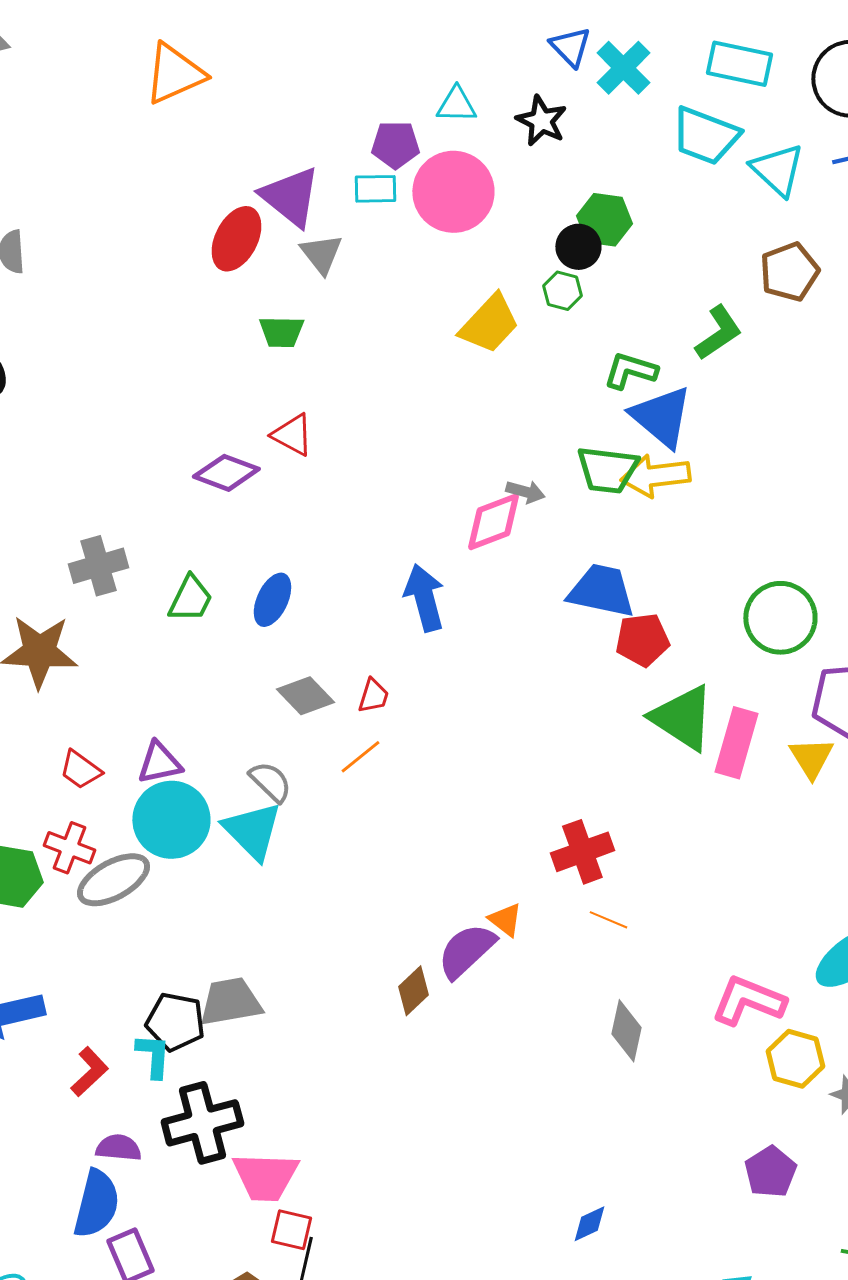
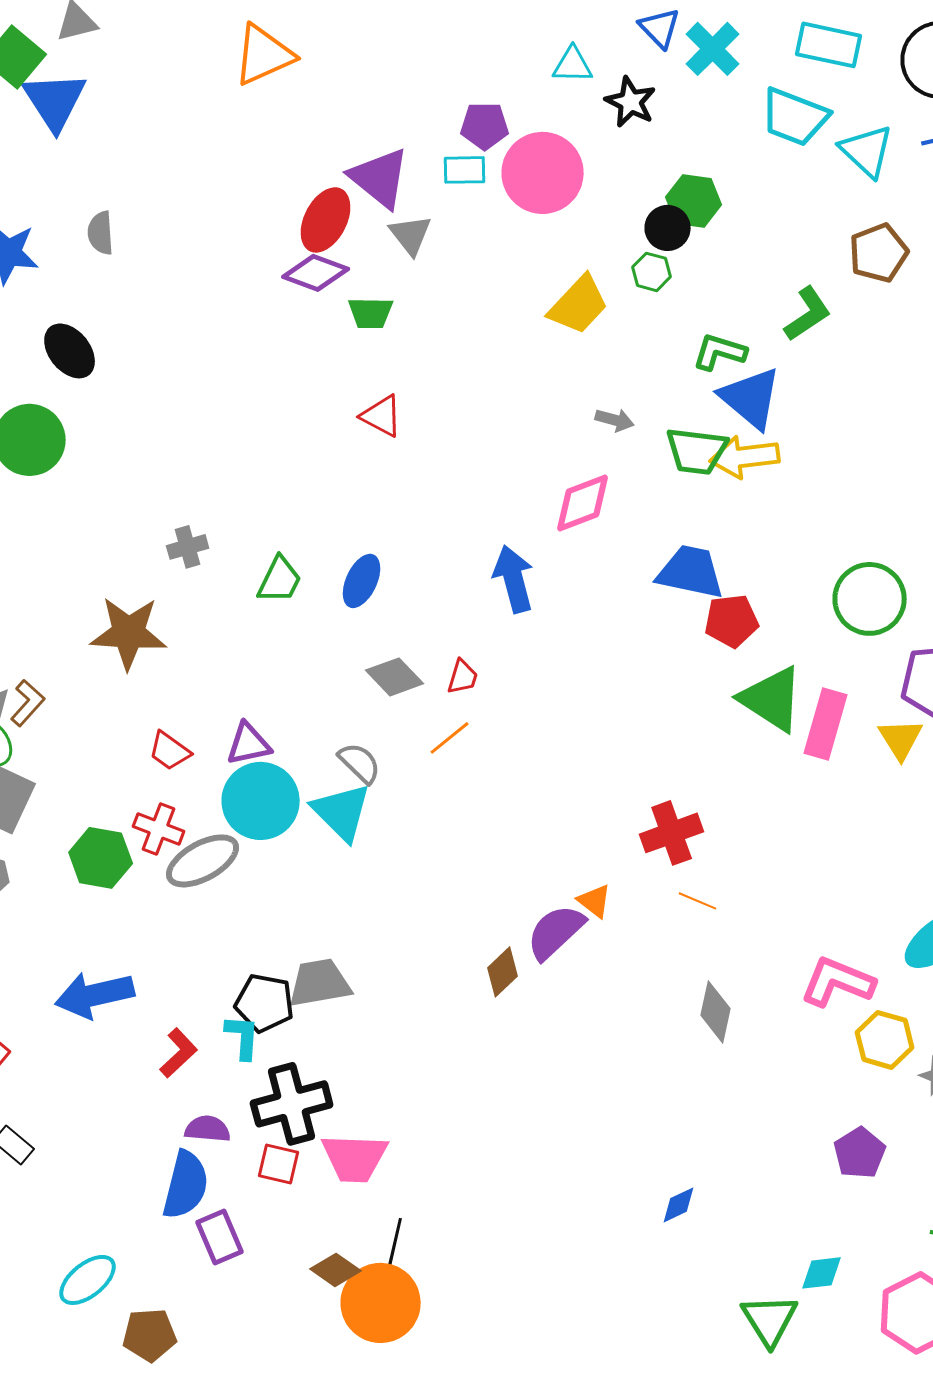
cyan triangle: (456, 105) -> (573, 65), moved
purple diamond: (226, 473) -> (316, 273), moved
gray arrow: (525, 492) -> (615, 420), moved
gray cross: (98, 566) -> (188, 547), size x0.7
red square: (291, 1230) -> (279, 1164), moved

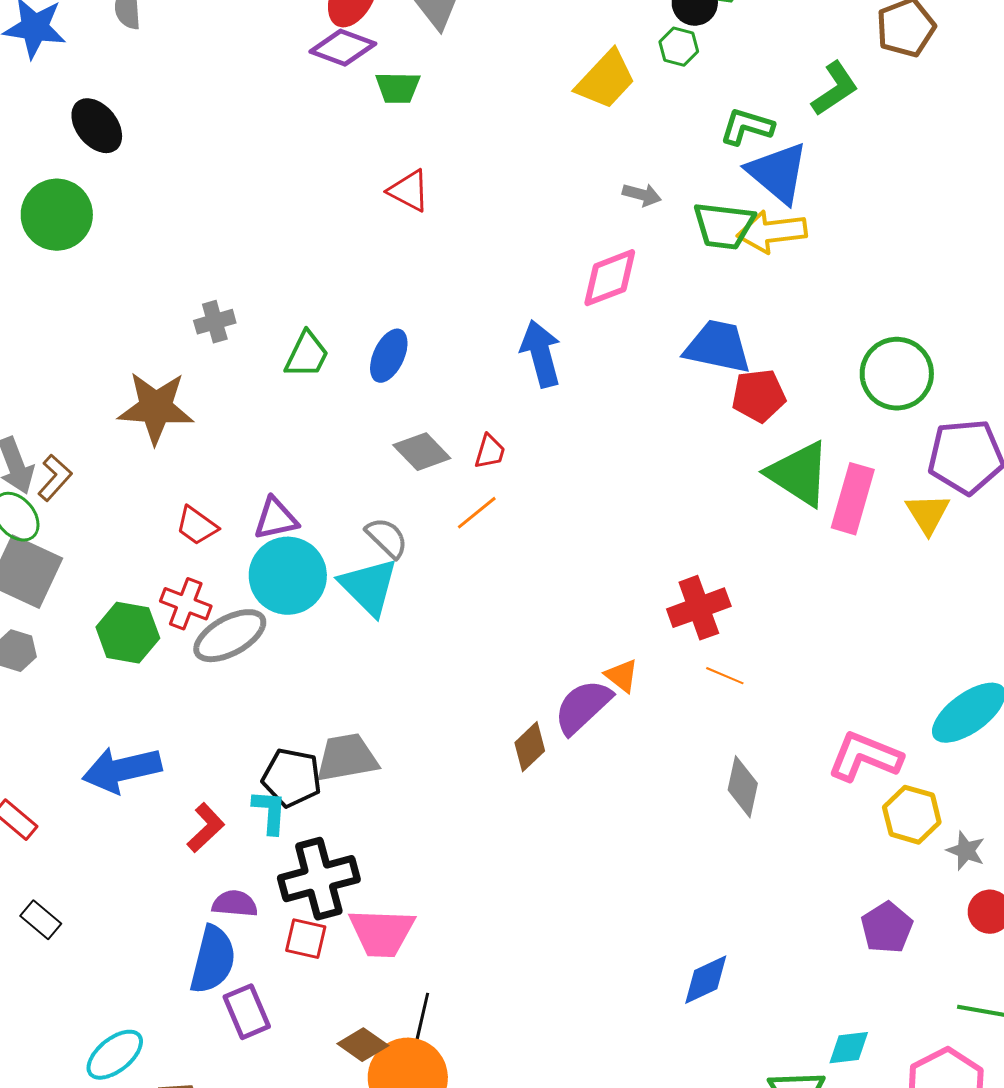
blue diamond: (679, 1205) -> (706, 980), size x1.4

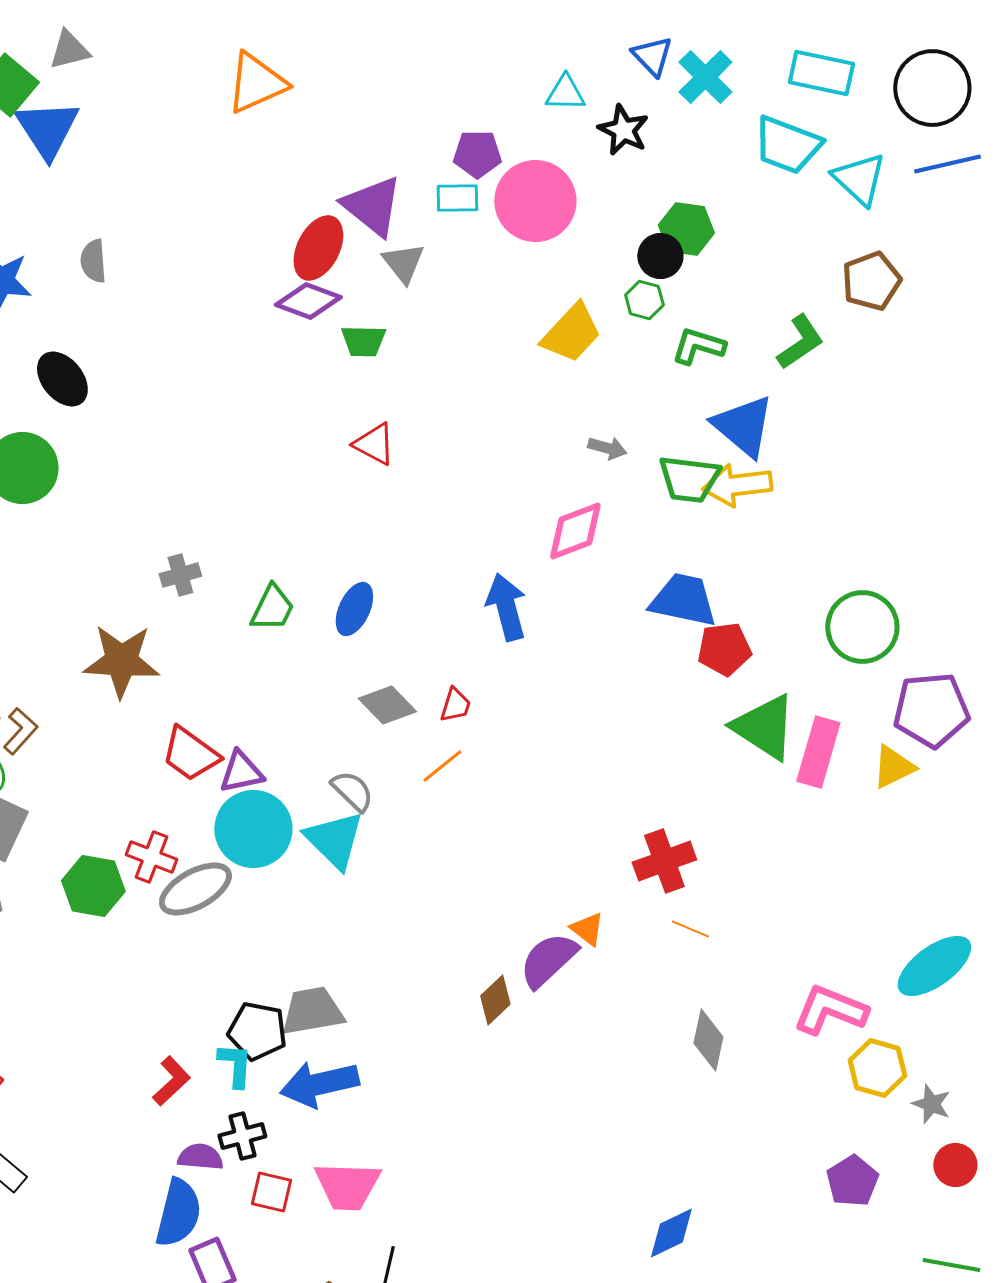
green L-shape: (747, 127) -> (698, 346), moved
yellow triangle: (928, 514) -> (893, 767), turned 36
red trapezoid: (197, 526) -> (190, 754), moved, size x1.4
blue arrow: (122, 770) -> (319, 1084), moved
black cross: (319, 879) -> (242, 1136), moved, size x0.6

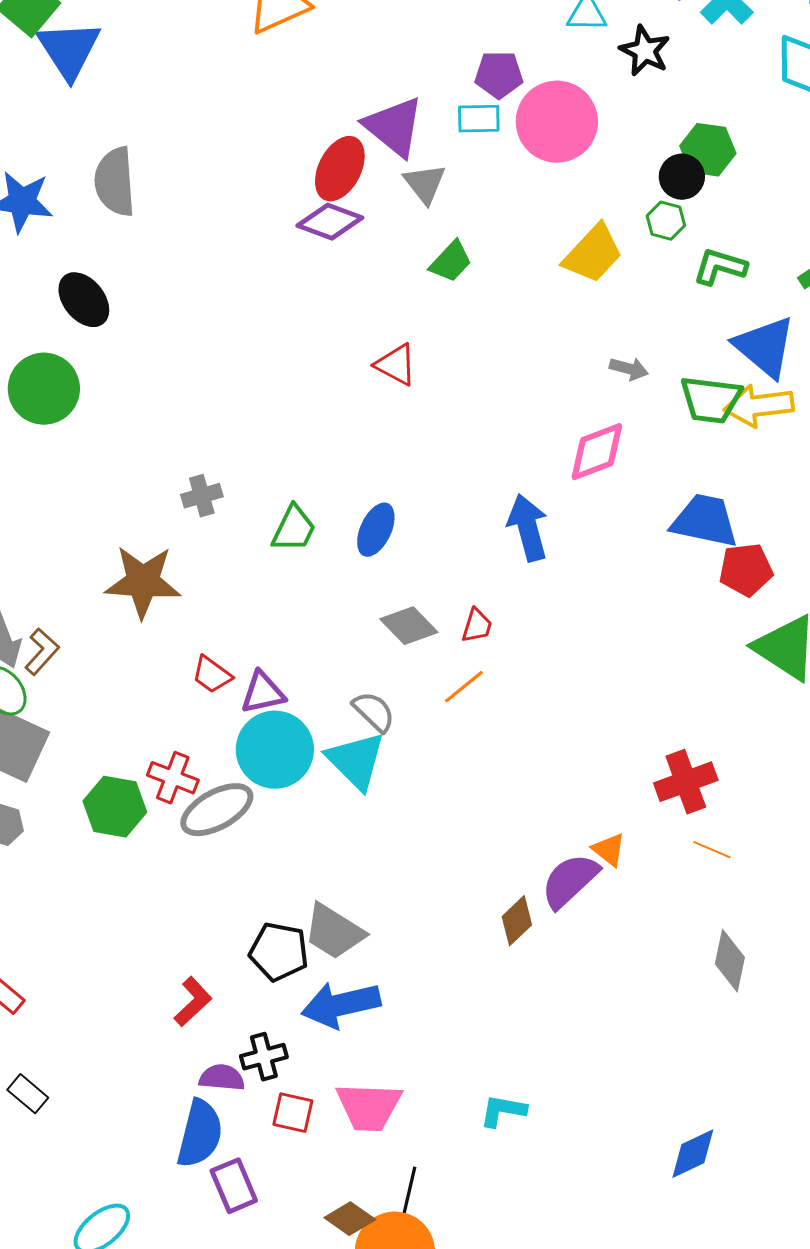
gray semicircle: (93, 261) -> (115, 182), size x1.6
green trapezoid: (363, 341) -> (451, 262), moved, turned -48
red trapezoid: (190, 754) -> (212, 675), size x0.7
gray trapezoid: (312, 1011) -> (334, 932), turned -138
cyan L-shape: (235, 1065) -> (503, 1111), moved, turned -84

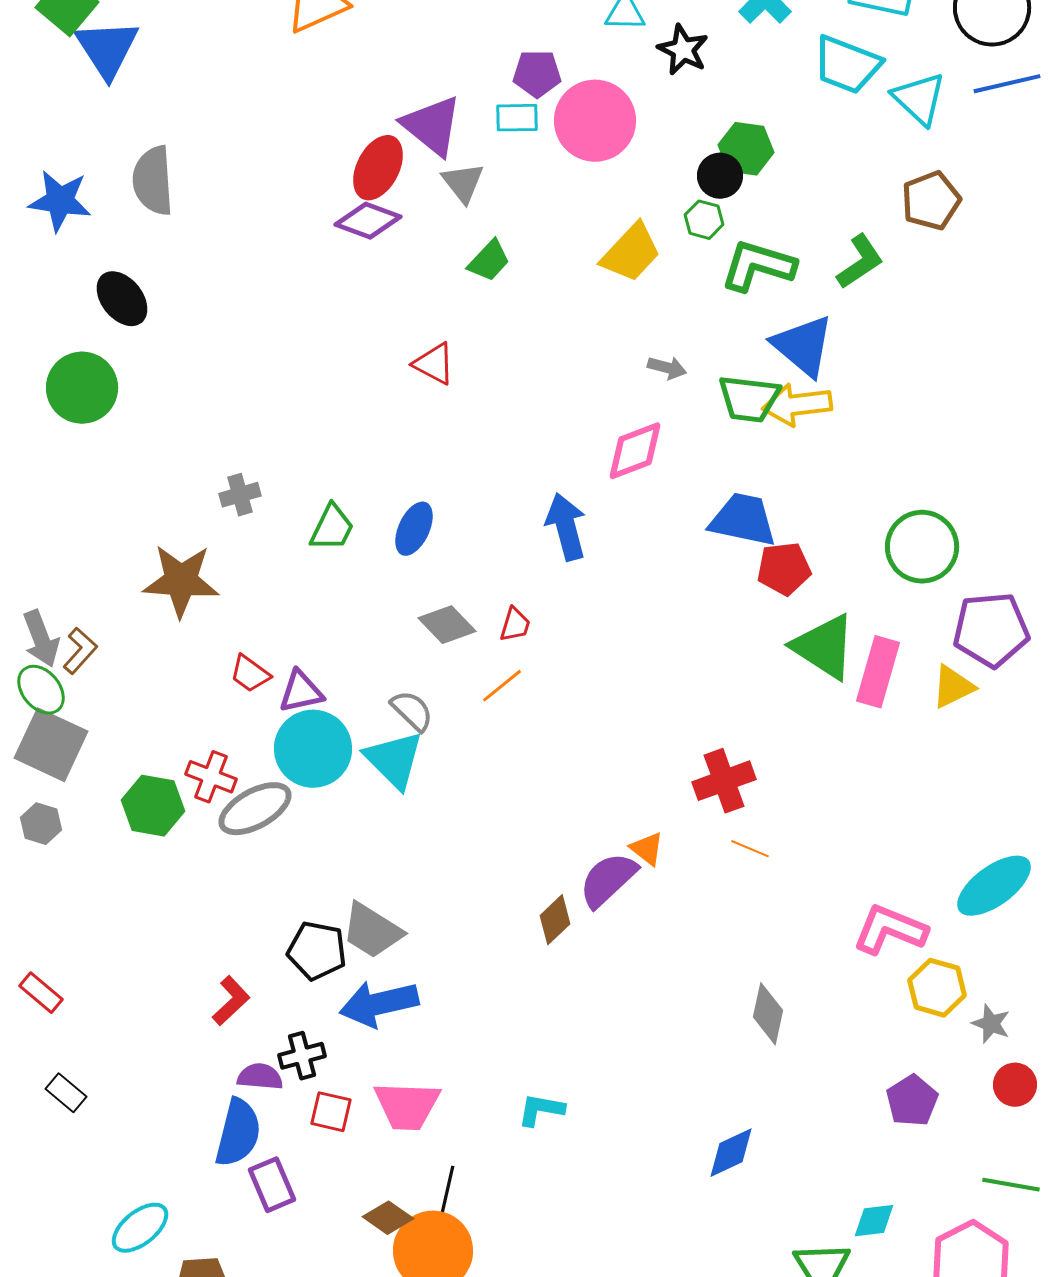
green L-shape: (720, 267) -> (758, 266), size x1.4
gray diamond: (730, 961) -> (768, 1014), moved

